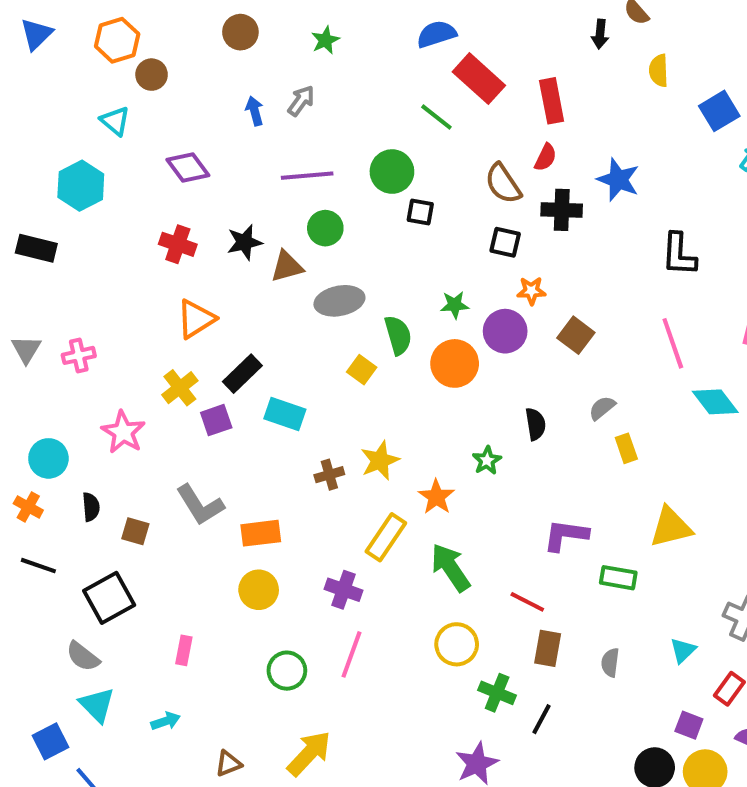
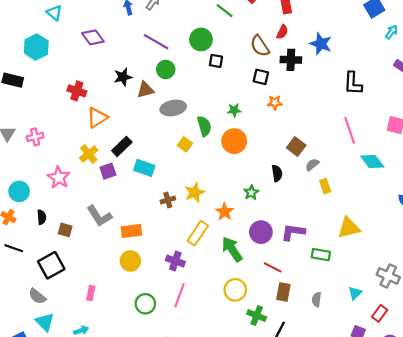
purple line: (307, 176) -> (156, 42), turned 35
red cross: (178, 244) -> (77, 91), moved
purple circle: (505, 331) -> (261, 232), moved
brown square: (576, 335) -> (296, 146), moved

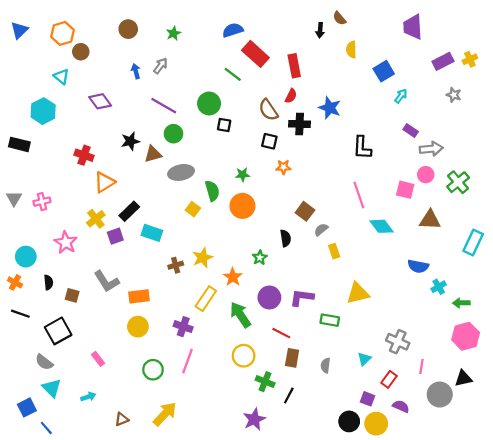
pink rectangle: (91, 293) -> (98, 359), turned -48

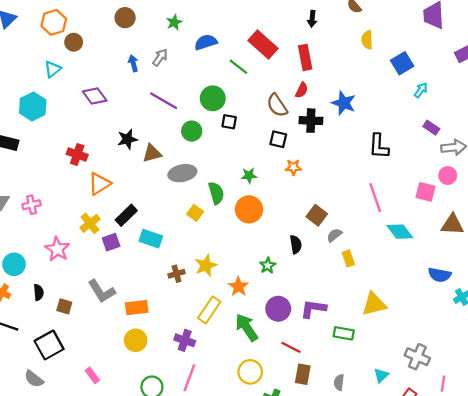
blue semicircle: (233, 30) -> (206, 42), moved
black arrow: (320, 30) -> (312, 19), moved
cyan triangle: (61, 77) -> (53, 69), turned 42
green circle: (173, 134) -> (192, 131), moved

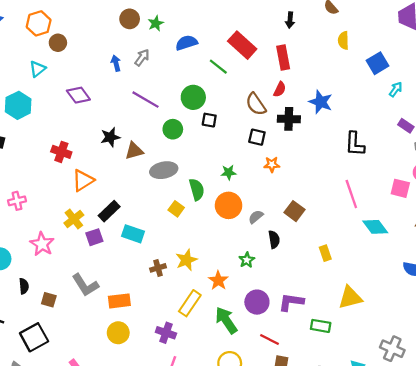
brown circle: (125, 18) -> (130, 19), moved
gray semicircle: (334, 235) -> (256, 217), moved

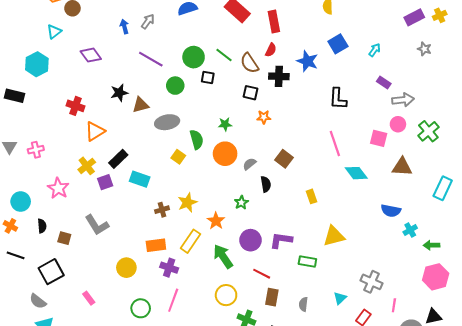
blue square: (378, 63) -> (338, 44), moved
green line: (218, 67) -> (224, 55), moved
orange rectangle: (119, 301) -> (156, 245), moved

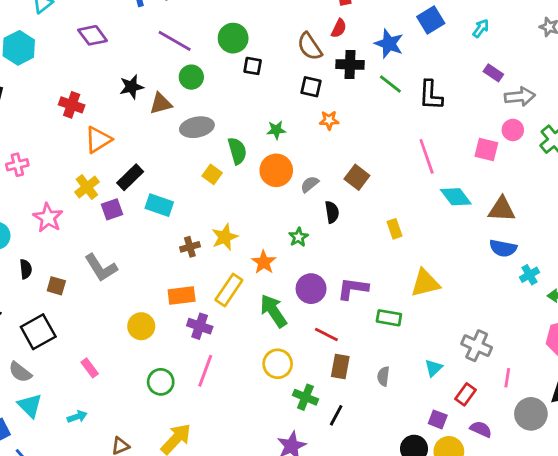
green line: (224, 55) -> (390, 84), moved
green circle: (175, 86) -> (191, 77), moved
brown triangle: (402, 167) -> (502, 209), moved

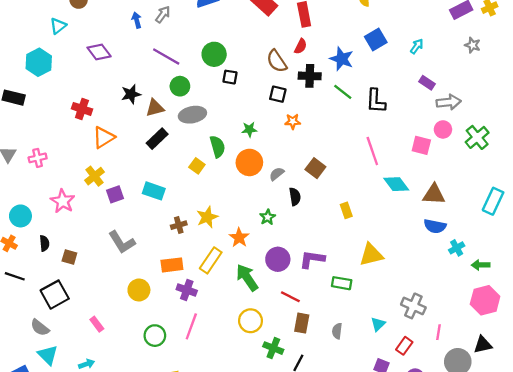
gray ellipse: (197, 127) -> (192, 115), moved
black rectangle: (130, 177) -> (157, 139), moved
gray L-shape: (101, 268) -> (122, 242), moved

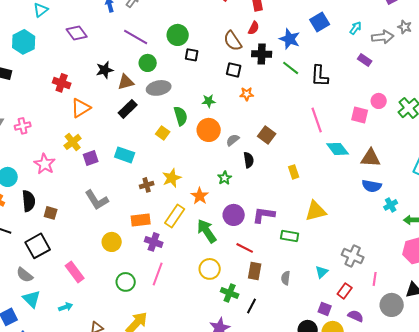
gray arrow: (449, 102) -> (383, 37), moved
black semicircle: (44, 243) -> (29, 201), size x1.5
pink rectangle: (97, 324) -> (75, 272), size x1.5

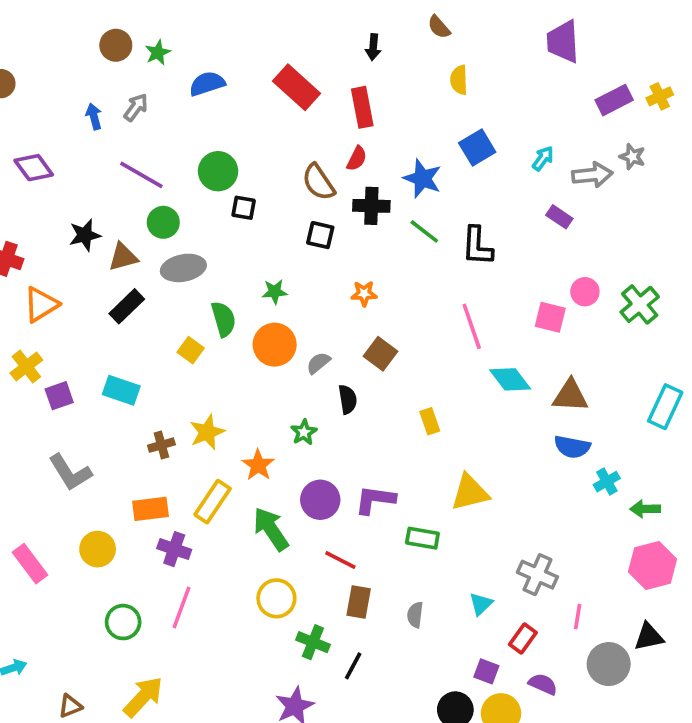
orange star: (247, 94) -> (364, 294), moved
pink rectangle: (75, 272) -> (30, 564), moved

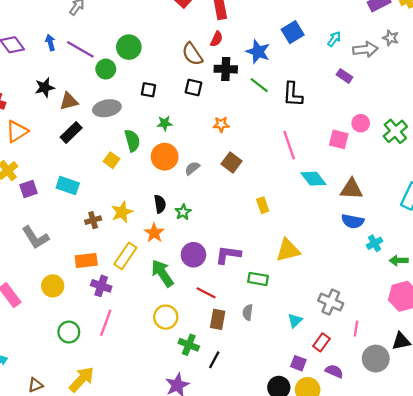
blue arrow: (94, 116) -> (50, 42), moved
black square: (244, 208) -> (148, 90), moved
green circle: (163, 222) -> (106, 69), moved
black semicircle: (348, 399) -> (160, 204), moved
gray semicircle: (415, 615) -> (248, 312), moved

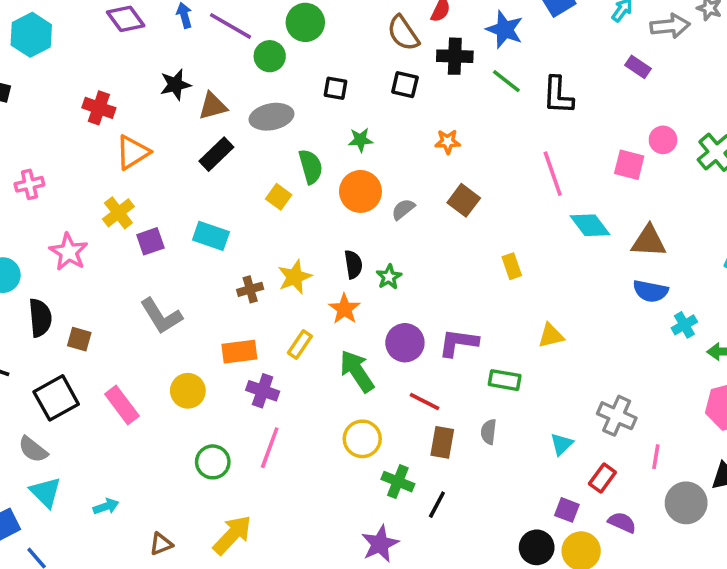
yellow triangle: (288, 250) -> (551, 336), size x0.7
yellow rectangle: (125, 256) -> (300, 344), size x0.7

